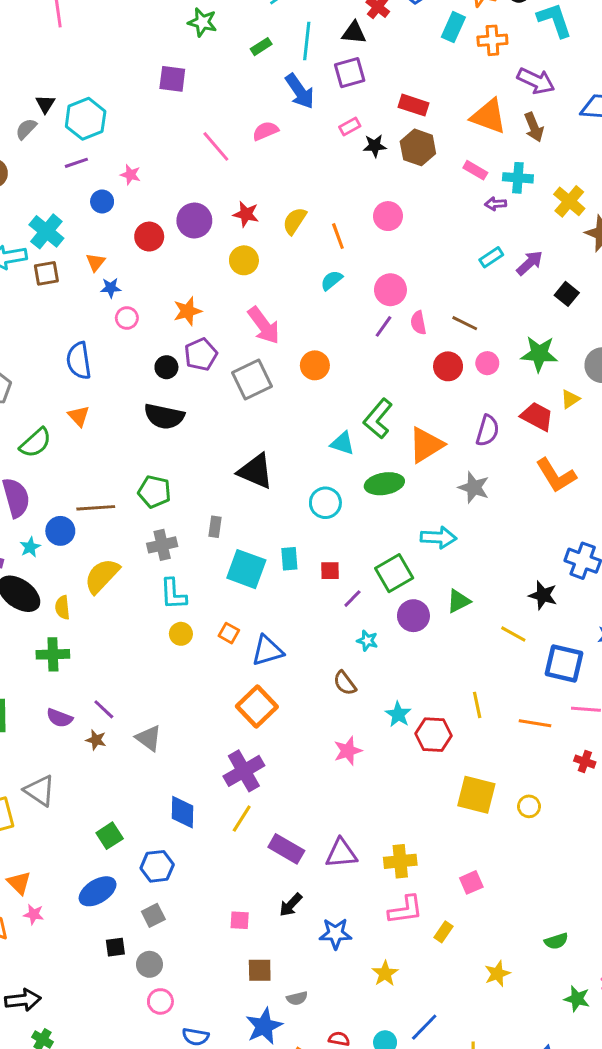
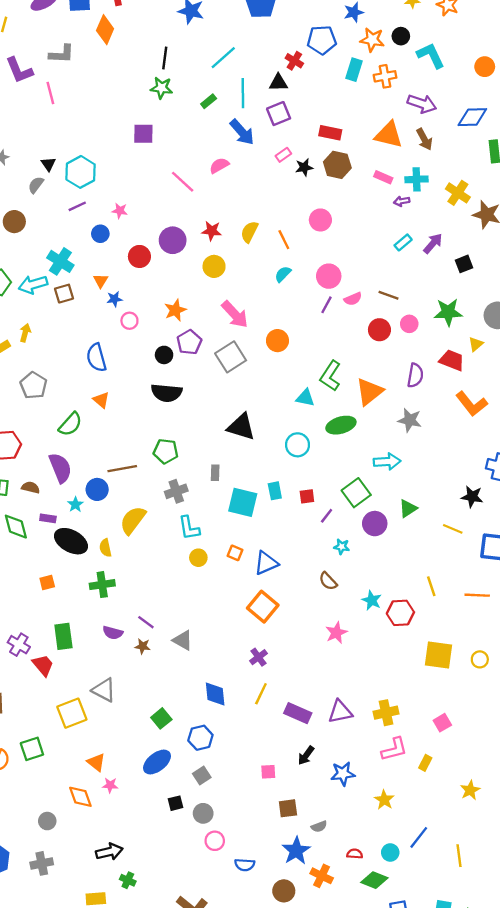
black square: (567, 294) -> (464, 264), turned 36
pink semicircle: (418, 323) -> (353, 299), turned -96
purple cross: (244, 771) -> (258, 657), size x0.6

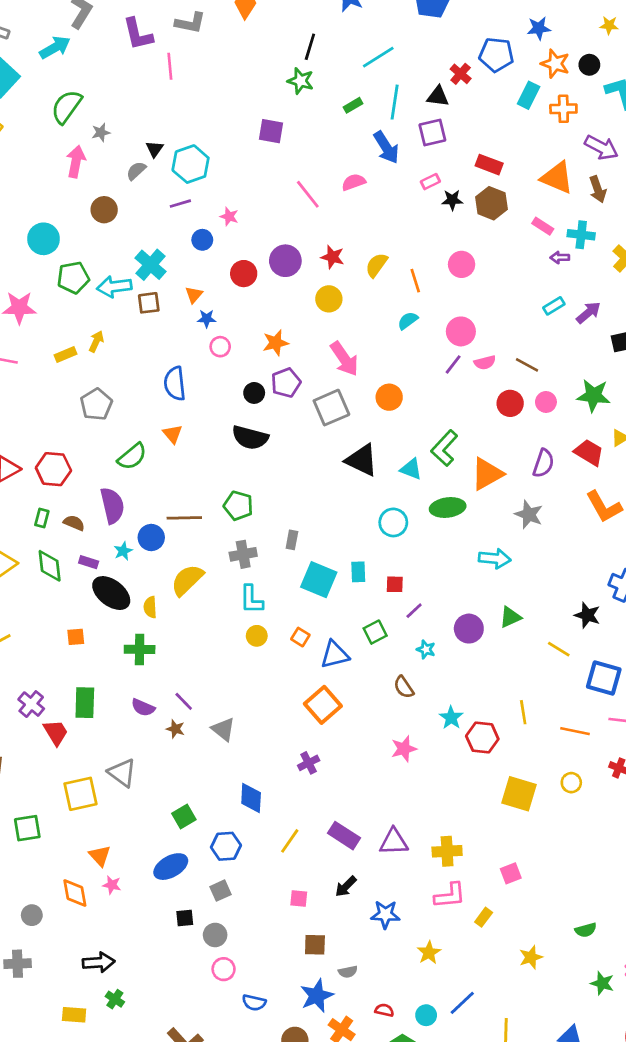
black triangle: (241, 427) -> (362, 460), moved
green square: (356, 493) -> (375, 632), moved, size x0.7
yellow circle: (480, 659) -> (571, 783), moved
yellow line: (261, 694) -> (290, 841), moved

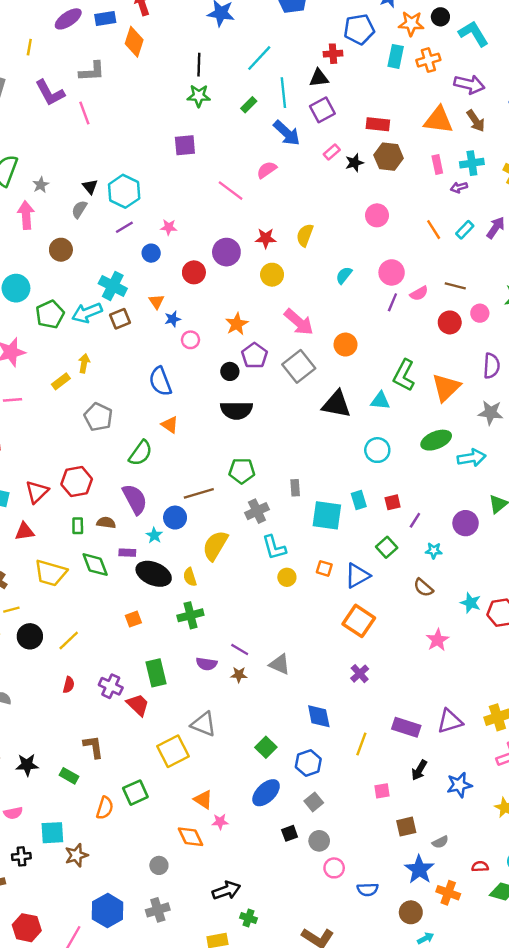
red cross: (461, 74) -> (333, 54), turned -30
pink rectangle: (543, 226) -> (437, 164), turned 60
orange line: (415, 281) -> (434, 230), moved
green ellipse: (448, 508) -> (436, 440), moved

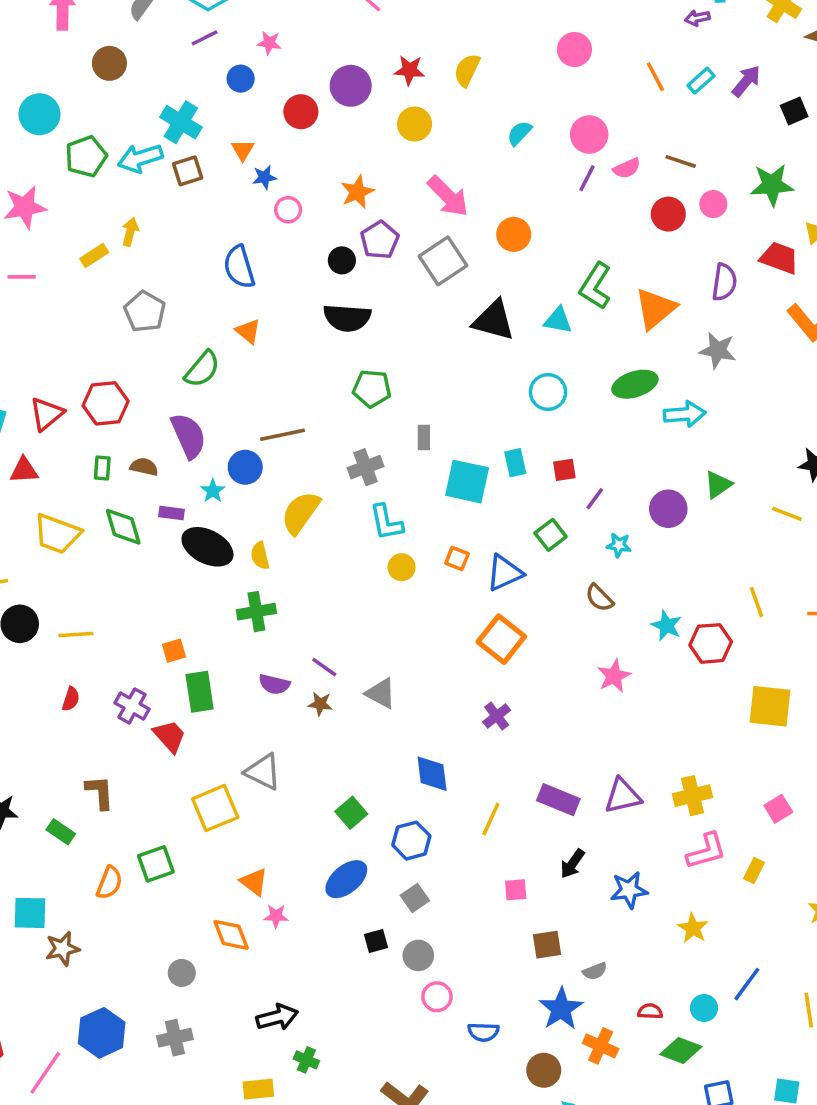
green pentagon: (242, 471) -> (372, 389), moved
orange square: (133, 619) -> (174, 651), moved
yellow line: (69, 641) -> (76, 634), turned 35

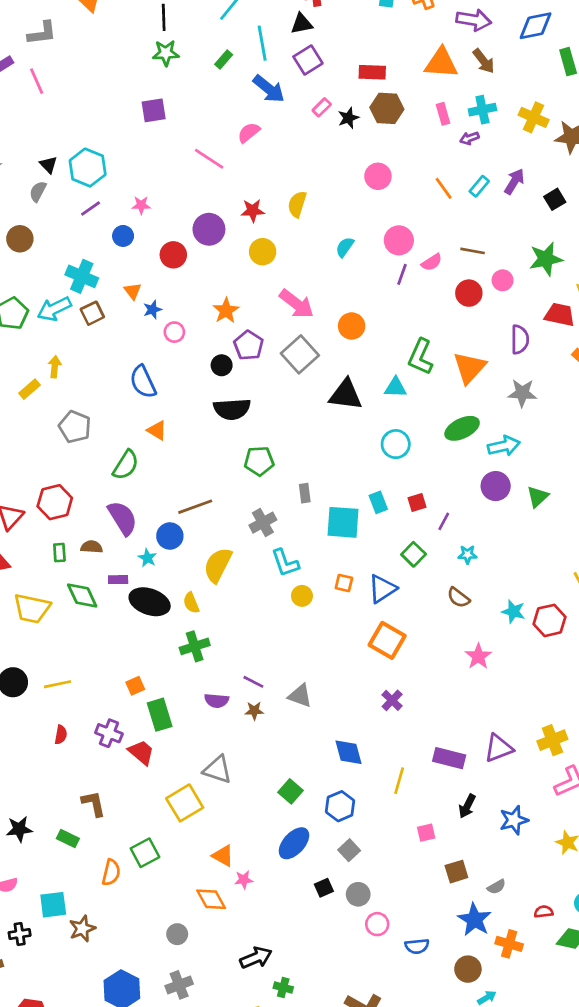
purple circle: (668, 509) -> (496, 486), moved

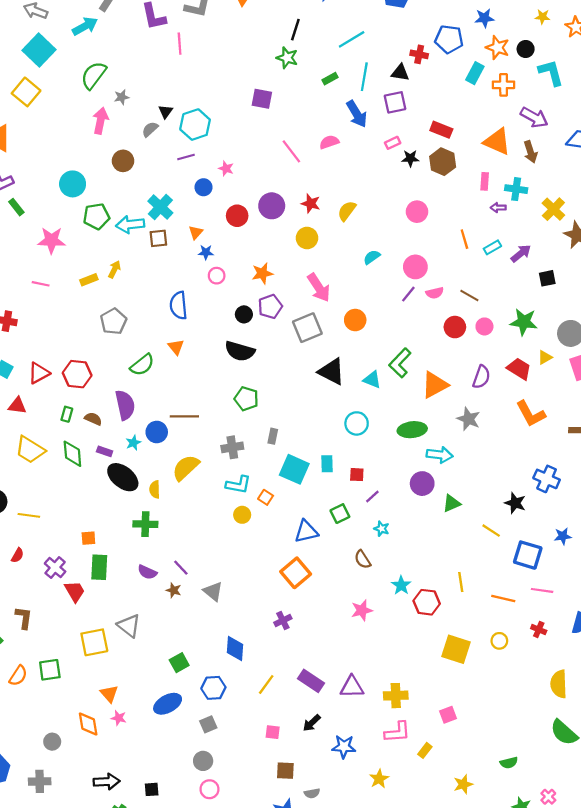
cyan L-shape: (285, 563) -> (238, 485), turned -80
orange square: (344, 583) -> (266, 497), moved
black square: (324, 888) -> (152, 789), moved

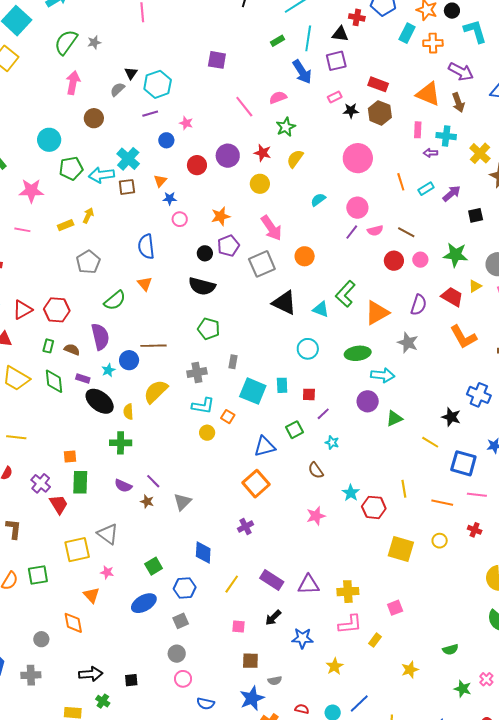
green star: (287, 58) -> (286, 127), moved, turned 30
gray star: (122, 97) -> (94, 42), moved
pink circle: (417, 212) -> (358, 158), size x1.5
gray triangle: (213, 591) -> (182, 502), turned 36
pink star: (119, 718) -> (107, 572), moved

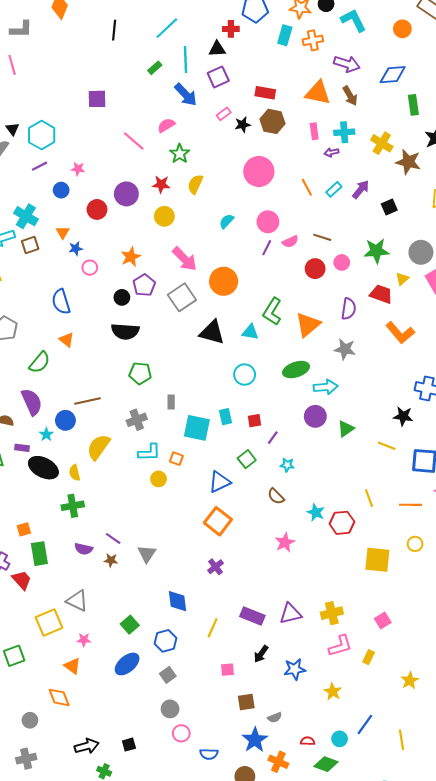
orange circle: (305, 256) -> (224, 281), size x1.4

